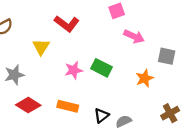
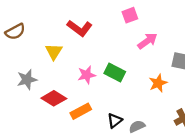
pink arrow: (134, 36) -> (147, 41), turned -60
red diamond: (28, 105) -> (54, 98), moved
orange rectangle: (68, 106) -> (81, 111), turned -42

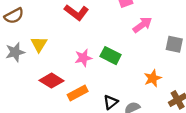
yellow triangle: (54, 51) -> (39, 44), moved
gray star: (27, 80) -> (15, 52), moved
orange star: (158, 83) -> (153, 78), moved

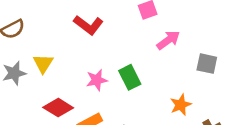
green rectangle: (111, 56) -> (130, 77), turned 36

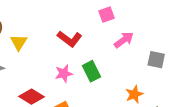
red L-shape: (88, 25) -> (70, 39), moved
yellow triangle: (43, 64) -> (19, 42), moved

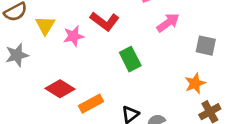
pink star: (64, 74) -> (74, 36), moved
orange star: (134, 94) -> (195, 83), moved

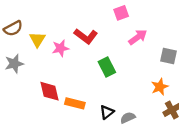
red diamond: (60, 89) -> (49, 91), turned 45
orange rectangle: (91, 104) -> (75, 103), turned 42

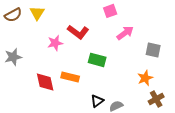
brown semicircle: (13, 28) -> (13, 15), moved
yellow triangle: (37, 39) -> (37, 13), moved
green rectangle: (107, 67) -> (97, 60), turned -48
orange rectangle: (75, 103) -> (70, 77), moved

